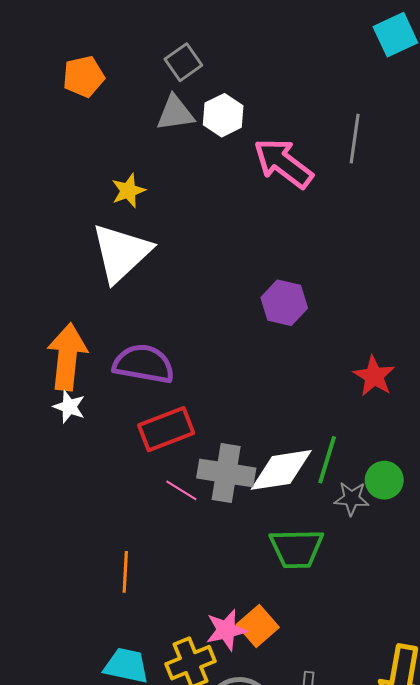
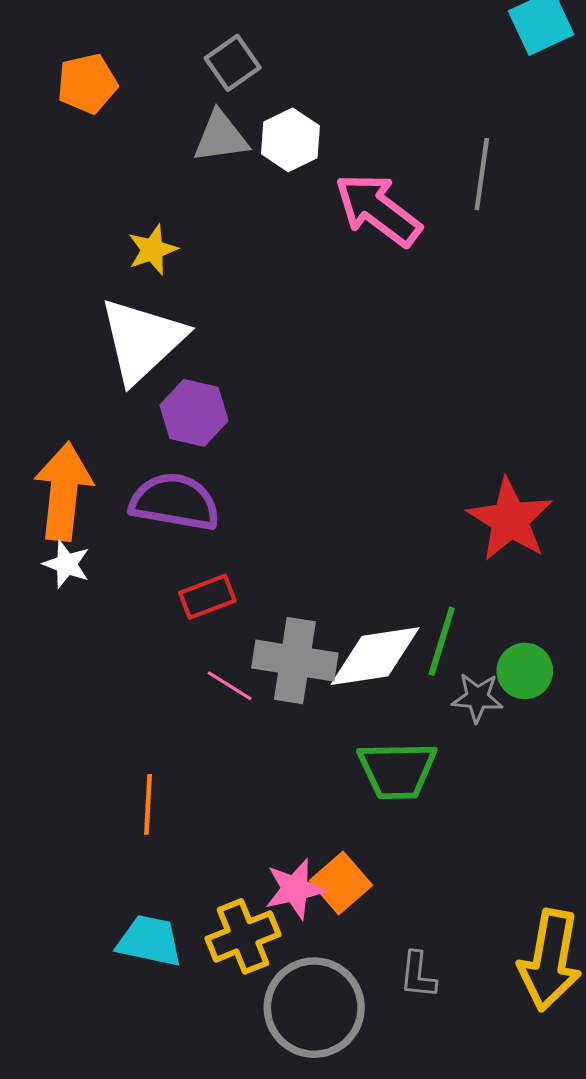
purple hexagon: (284, 303) -> (194, 413), moved
red star: (374, 376) -> (510, 520), size x1.4
red rectangle: (166, 429) -> (207, 597), size x0.7

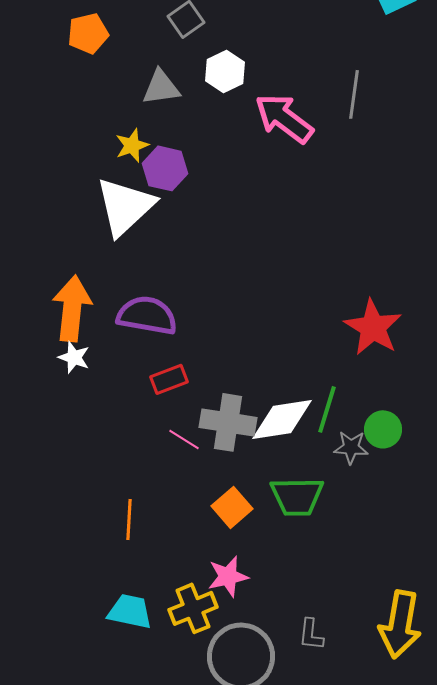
gray triangle: (221, 137) -> (161, 87), moved
purple hexagon: (194, 413) -> (165, 168), moved
orange square: (341, 883) -> (232, 507), moved

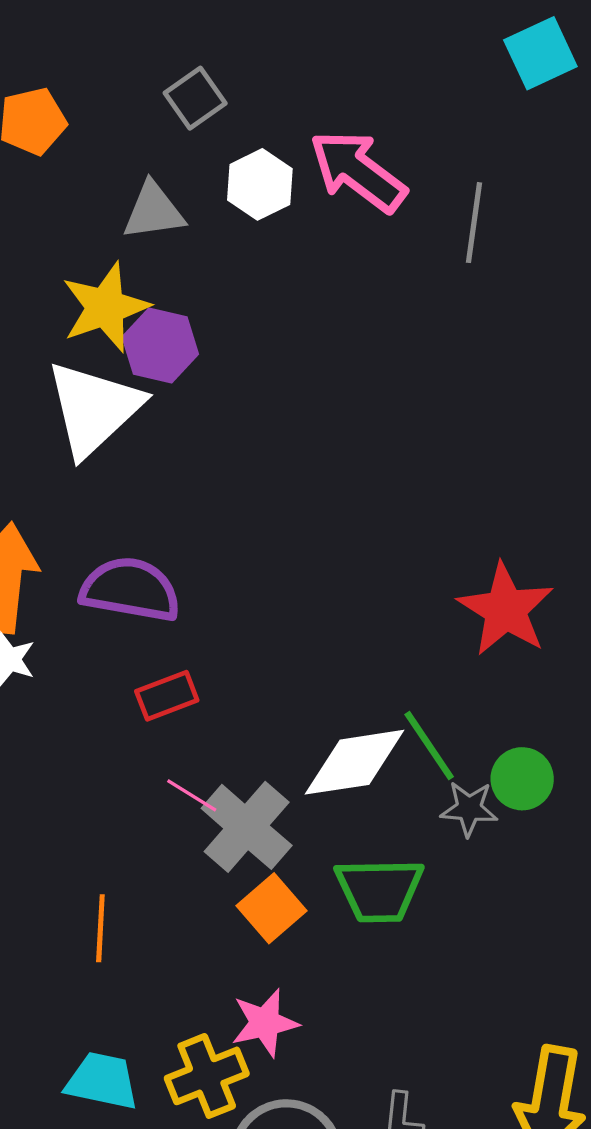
pink arrow: (284, 118) -> (358, 171), moved
yellow star: (132, 145) -> (105, 307), size x1.6
green line: (327, 409) -> (429, 746), turned -51
gray cross: (228, 422) -> (247, 827), moved, turned 32

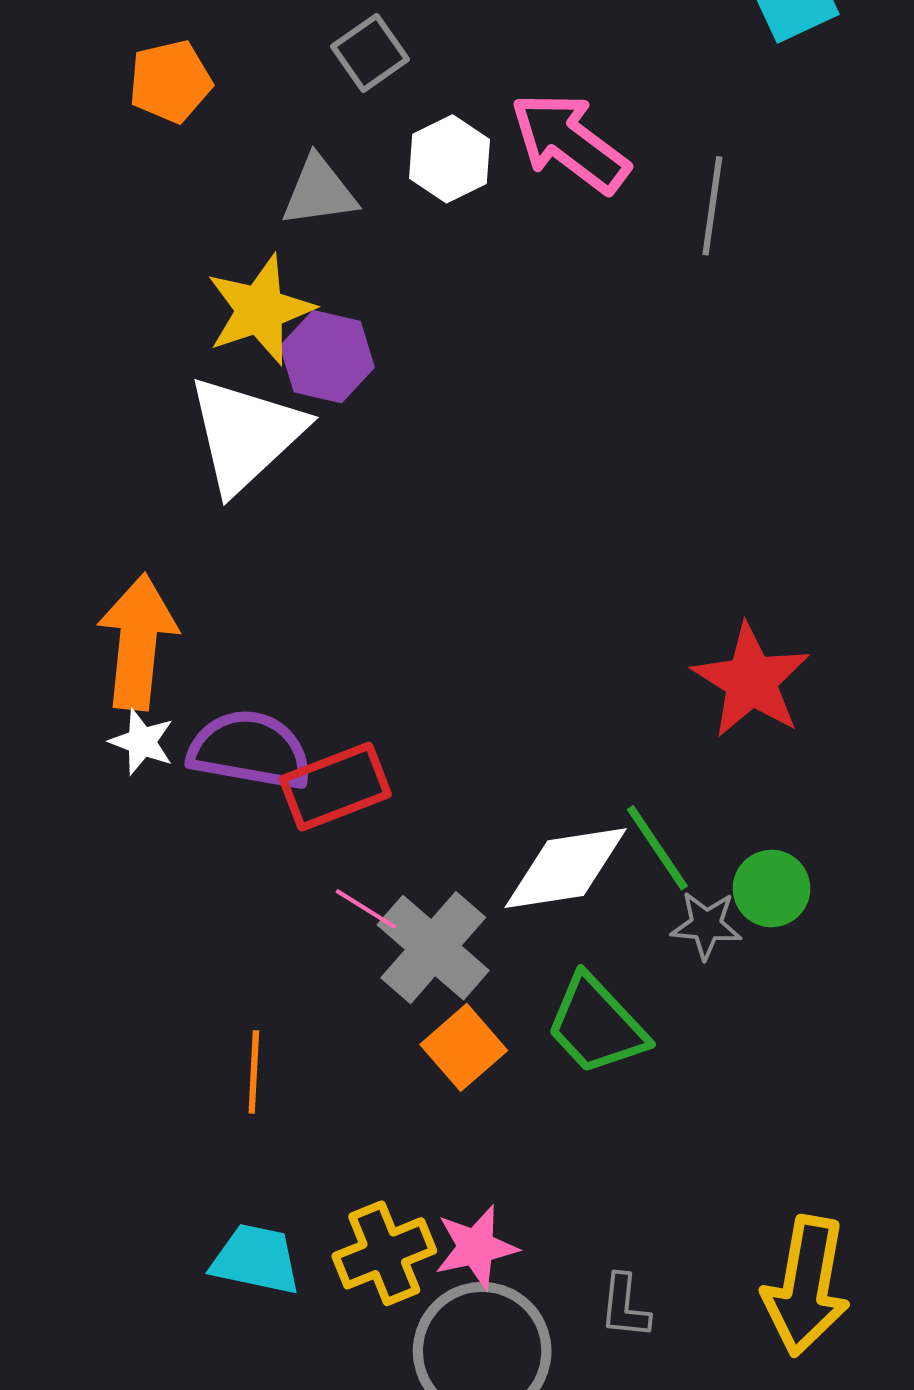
purple semicircle: (130, 590) -> (250, 750), moved
red rectangle: (167, 696) -> (335, 787), size x1.4
green trapezoid: (379, 890) -> (596, 1025), turned 48
pink star: (265, 1023) -> (476, 1247), moved

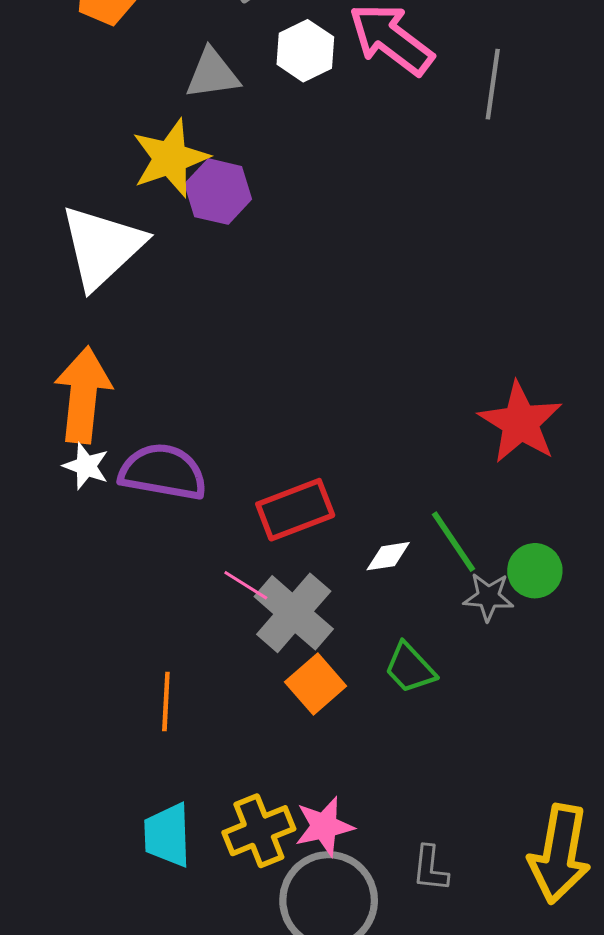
white triangle: (246, 434) -> (102, 247), moved
red rectangle: (335, 787) -> (295, 510), moved
white diamond: (566, 868) -> (388, 556), size x0.5
green trapezoid: (596, 1025) -> (410, 668), size x0.7
cyan trapezoid: (256, 1259) -> (167, 835), turned -104

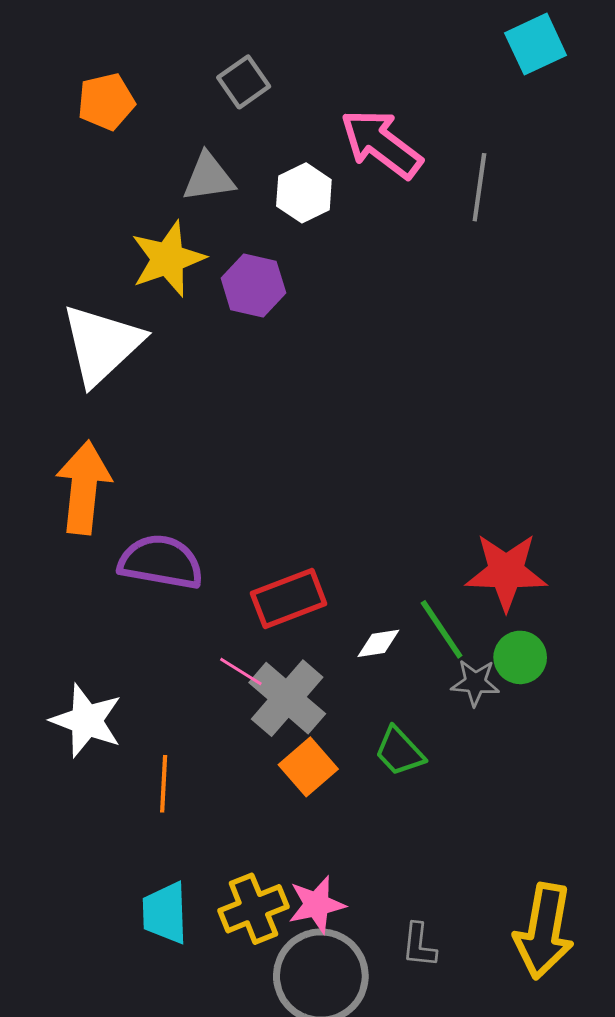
white hexagon: (305, 51) -> (304, 193), moved
purple hexagon: (218, 192) -> (253, 285), moved
red star: (520, 423) -> (506, 572), moved, turned -30
white star: (86, 466) -> (86, 721), moved, size x1.6

